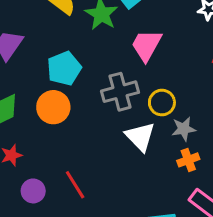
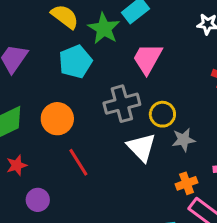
cyan pentagon: (64, 68) -> (75, 62), moved
orange cross: (188, 160) -> (187, 183), moved
red line: (75, 185) -> (78, 162), moved

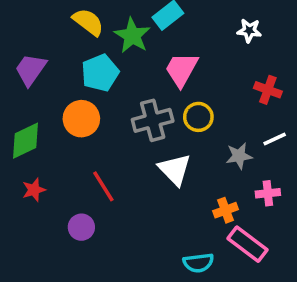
yellow circle: (162, 114) -> (198, 117), moved
orange circle: (57, 119) -> (81, 119), moved
gray star: (184, 140) -> (239, 156), moved
purple circle: (38, 200) -> (81, 227), moved

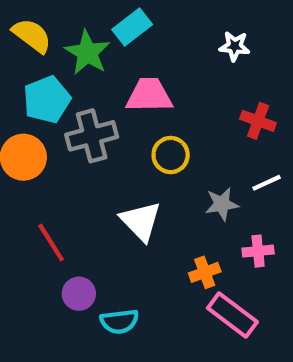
pink trapezoid: (181, 69) -> (149, 95), turned 60
gray cross: (153, 120) -> (92, 136), moved
purple circle: (81, 227) -> (79, 294), moved
cyan semicircle: (198, 263) -> (119, 321), moved

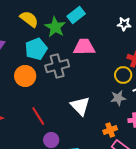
yellow circle: (171, 155) -> (123, 75), moved

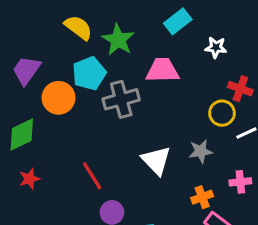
cyan rectangle: (76, 15) -> (178, 21), moved
white star: (124, 24) -> (216, 47), moved
orange circle: (25, 76) -> (59, 98), moved
gray star: (118, 98) -> (201, 151), moved

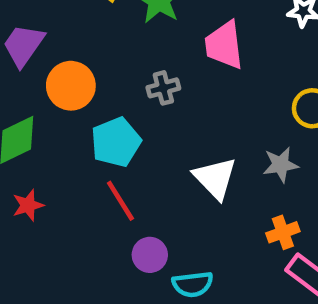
pink trapezoid: (162, 70) -> (224, 45), turned -96
cyan pentagon: (89, 73) -> (116, 142), moved
gray cross: (121, 99) -> (163, 88), size x0.6

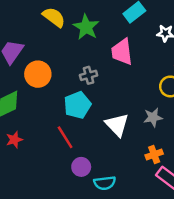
cyan pentagon: (116, 142) -> (77, 105), moved

